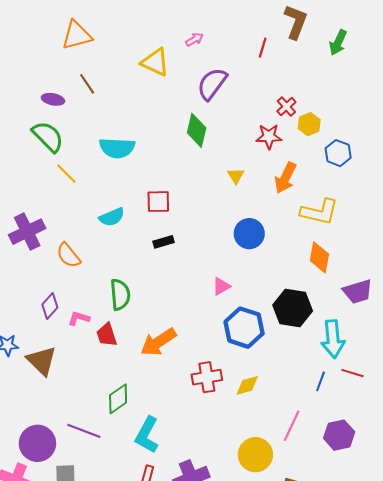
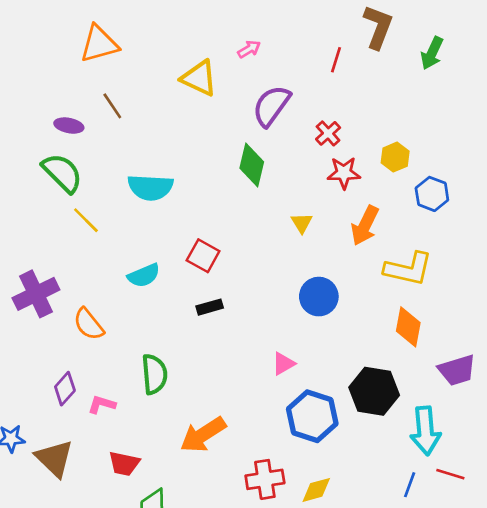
red cross: (286, 107) -> (328, 133), moved
red square: (158, 202) -> (203, 256), turned 30
red trapezoid: (107, 335) -> (124, 464), moved, turned -60

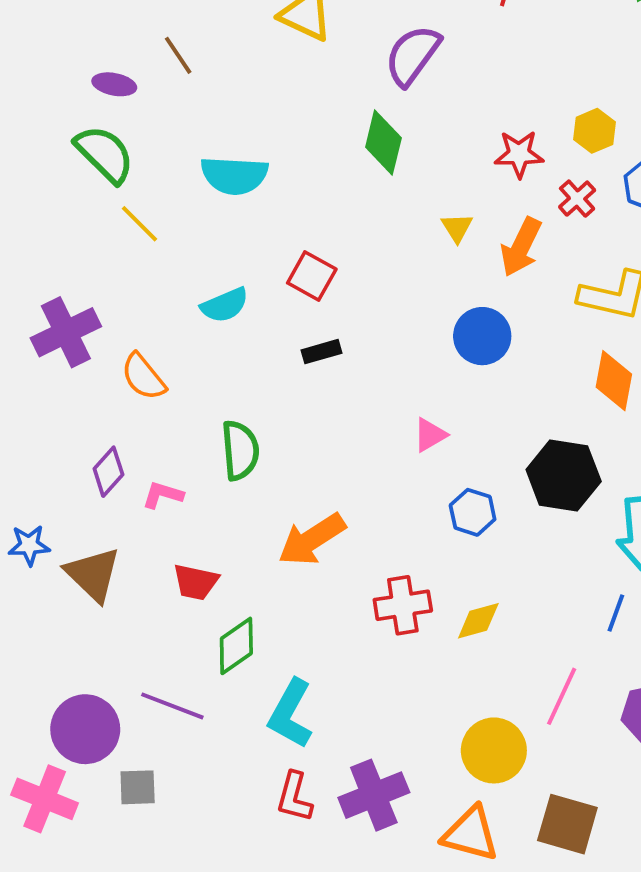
red cross: (328, 133) -> (577, 199), moved
orange arrow: (365, 225) -> (521, 247), moved
blue hexagon: (312, 416) -> (473, 512), size x0.6

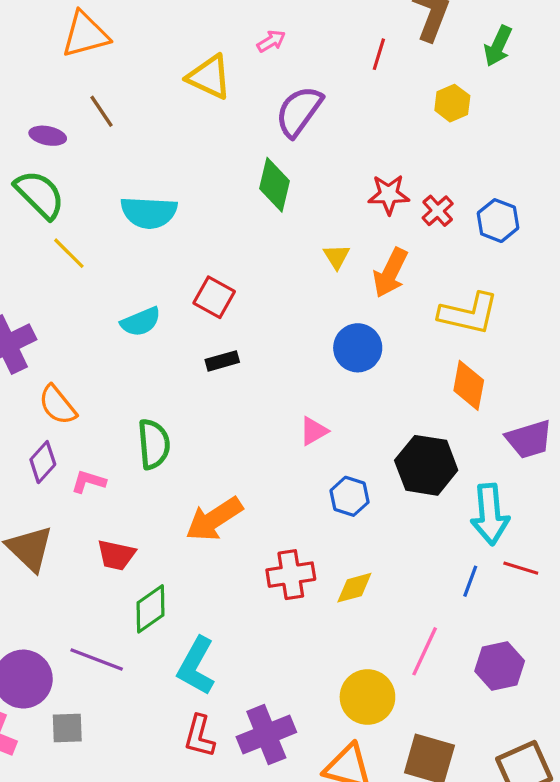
yellow hexagon: (595, 131) -> (452, 103), moved
red cross: (577, 199) -> (438, 211), moved
orange semicircle: (143, 377) -> (57, 405), moved

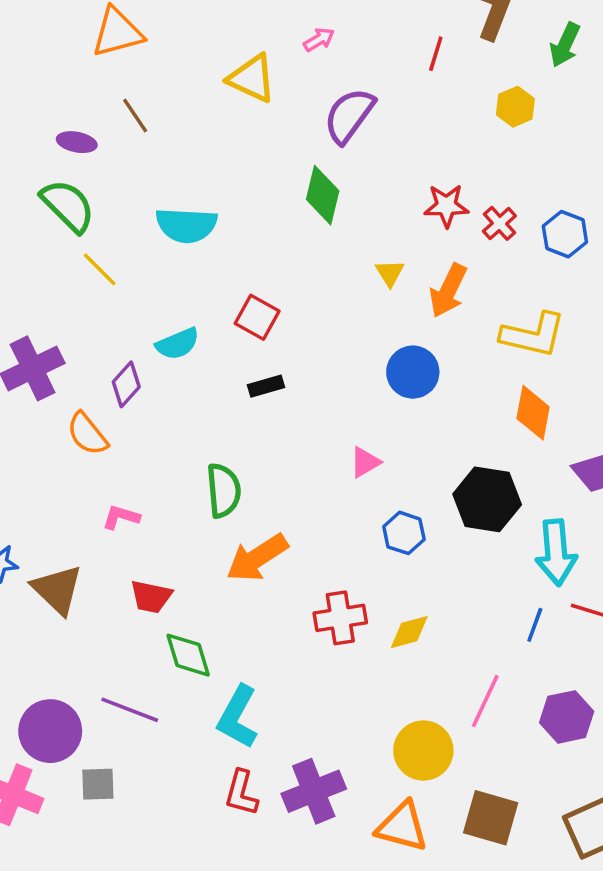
green semicircle: (154, 444) -> (224, 491), moved
purple diamond: (43, 462) -> (126, 384), moved
green diamond: (150, 609) -> (188, 655), turned -72

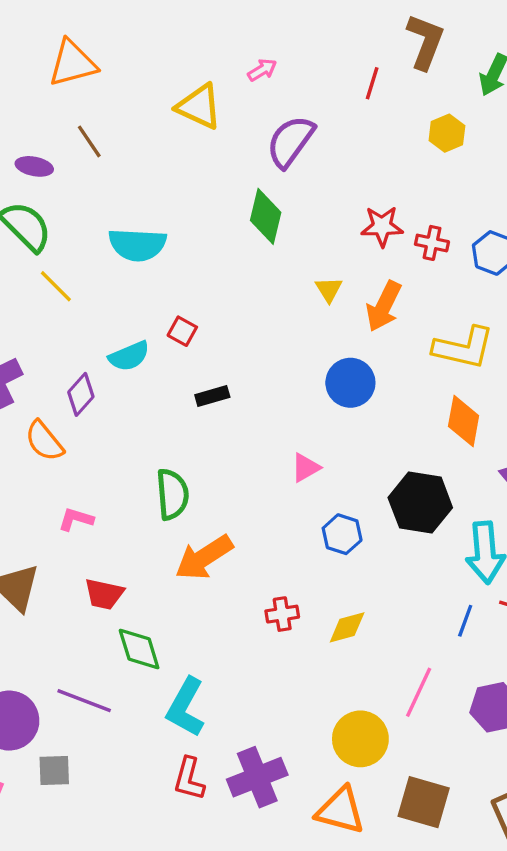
red cross: (499, 223) -> (432, 243), turned -36
red square: (257, 317) -> (182, 331), moved, size x0.7
red cross: (340, 618) -> (282, 614), size x0.7

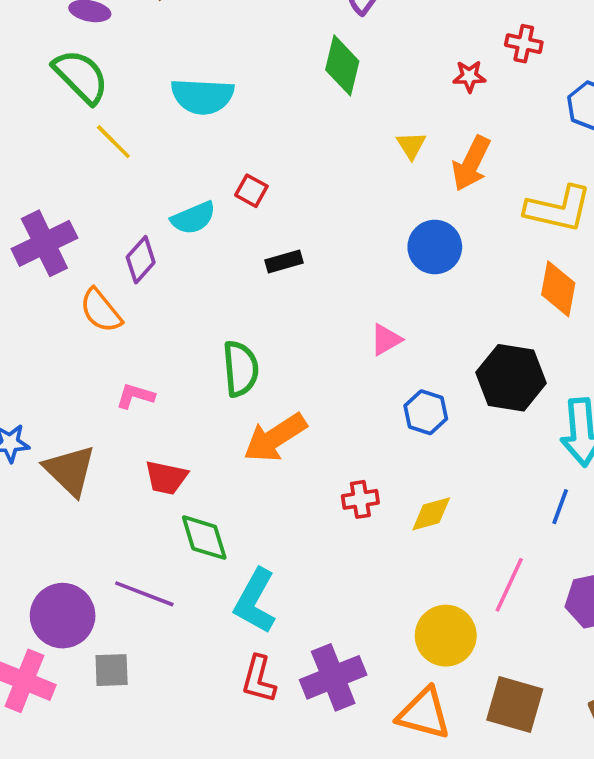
red star: (382, 226) -> (469, 76), size x0.7
red cross: (432, 243) -> (524, 44), moved

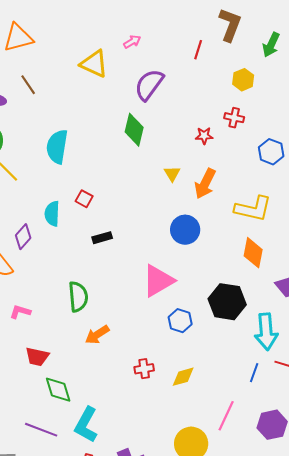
cyan semicircle: (202, 96) -> (57, 147), turned 96
cyan semicircle: (193, 218) -> (52, 214), turned 115
pink triangle: (386, 340) -> (158, 281), size x1.8
orange arrow: (275, 438) -> (97, 335), size x0.7
purple line: (144, 594) -> (41, 430), moved

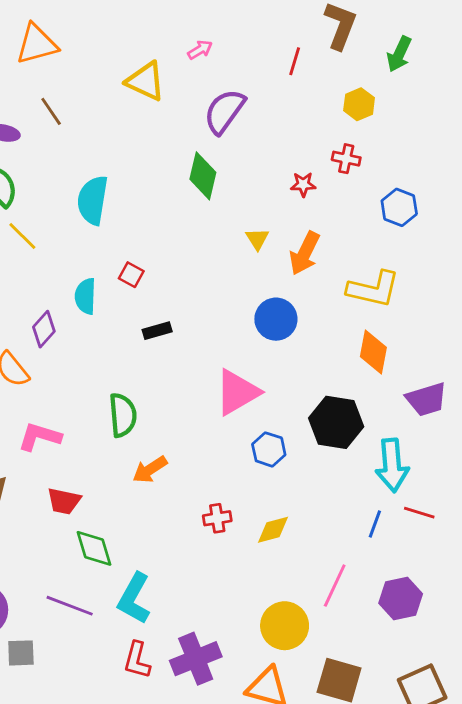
pink L-shape: (20, 312) -> (40, 437), size x1.4

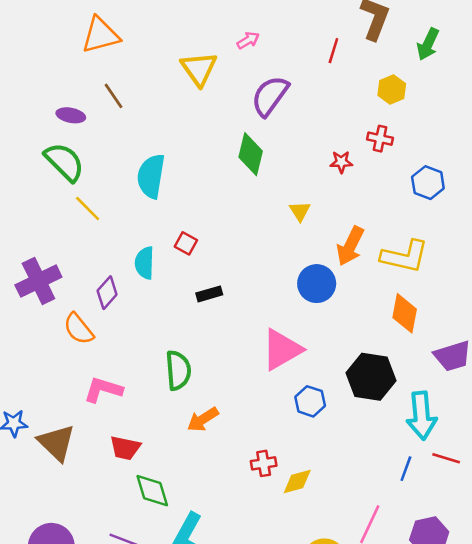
yellow triangle: (146, 81) -> (199, 69), turned 30
orange arrow: (305, 253) -> (350, 246), moved
yellow diamond: (273, 530) -> (297, 482), moved

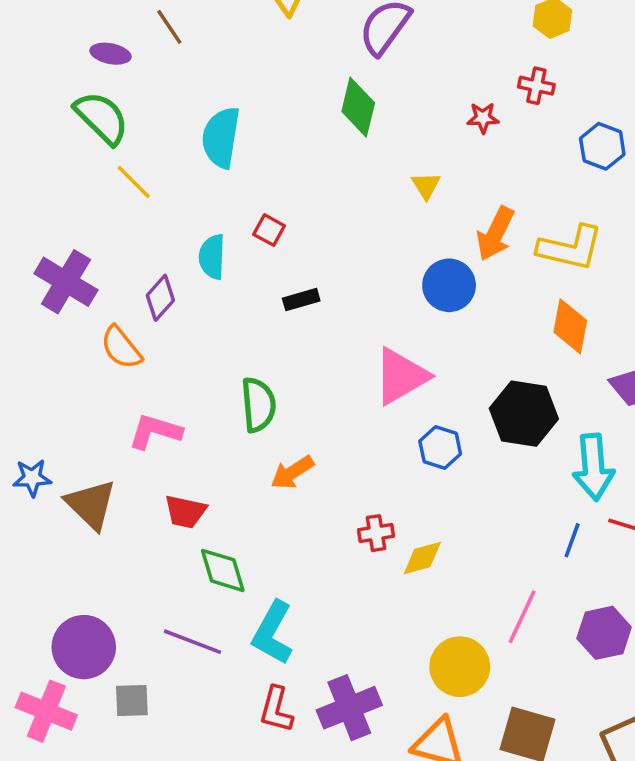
purple cross: (38, 281) -> (66, 282), turned -33

